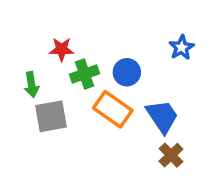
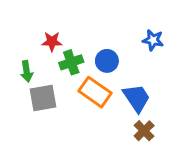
blue star: (182, 48) -> (153, 40), turned -30

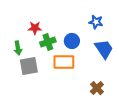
blue star: (153, 40) -> (96, 22), moved
orange rectangle: (95, 92) -> (64, 62), turned -35
blue trapezoid: (137, 98) -> (104, 49), moved

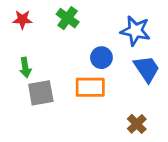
blue star: (96, 22) -> (135, 31), size x1.5
red star: (35, 28) -> (22, 19), moved
green cross: (48, 42) -> (68, 18), moved, turned -35

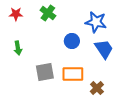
orange rectangle: (90, 87) -> (73, 74), moved
gray square: (41, 93) -> (45, 72), moved

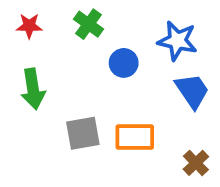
blue circle: (72, 41) -> (124, 63), moved
green arrow: (18, 48) -> (33, 89), size x1.5
brown cross: (97, 88) -> (196, 163), moved

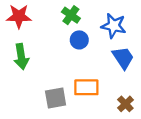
green cross: (88, 24) -> (71, 15), moved
red star: (29, 26) -> (19, 16), size x1.5
gray square: (83, 133) -> (56, 98), moved

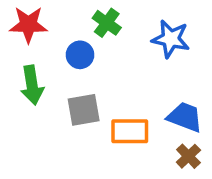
blue circle: (79, 40) -> (80, 55), moved
blue trapezoid: (123, 58) -> (185, 117), moved, turned -35
gray square: (56, 98) -> (84, 110), moved

